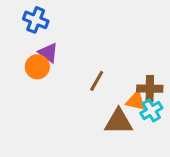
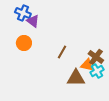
purple triangle: (48, 53) -> (33, 21), moved
brown cross: (150, 89) -> (96, 57), turned 35

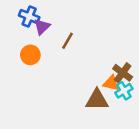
purple triangle: (33, 21) -> (42, 27), turned 40
brown line: (62, 52) -> (68, 41), moved

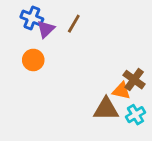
brown line: (68, 41) -> (74, 24), moved
cyan cross: (124, 91) -> (135, 115), moved

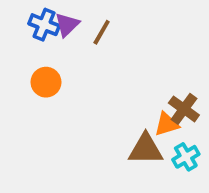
purple triangle: (46, 29) -> (67, 25), moved
orange triangle: (121, 91) -> (167, 124), turned -30

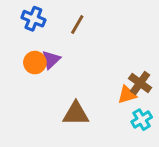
purple triangle: (67, 25) -> (51, 60), moved
brown triangle: (146, 149) -> (76, 114), moved

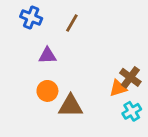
purple triangle: (51, 60) -> (47, 56), turned 42
orange circle: (35, 63) -> (47, 91), moved

